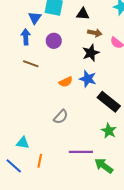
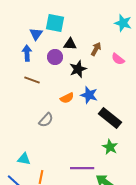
black triangle: (83, 14) -> (70, 44), moved
brown arrow: (95, 33) -> (96, 49), turned -72
black star: (91, 53) -> (78, 69), moved
gray semicircle: (61, 117) -> (46, 120), moved

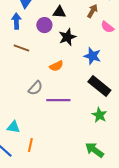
brown arrow: (96, 49) -> (92, 11), moved
blue star: (89, 95) -> (92, 56), moved
purple line: (82, 168) -> (58, 100), moved

